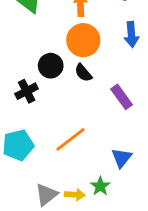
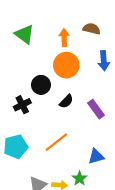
black semicircle: (83, 73) -> (66, 101), moved, turned -96
blue triangle: (122, 158) -> (96, 156), turned 35

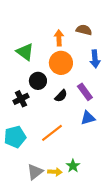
green triangle: (24, 34) -> (25, 52), moved
purple rectangle: (96, 109) -> (85, 92), moved
blue triangle: (96, 156) -> (88, 118), moved

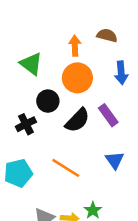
black semicircle: (61, 96) -> (77, 120), size x1.5
blue triangle: (88, 118) -> (115, 160), moved, turned -49
orange line: (52, 133) -> (66, 168), turned 70

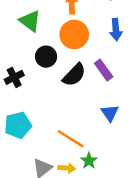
black cross: (26, 124) -> (14, 77), moved
orange line: (66, 168) -> (71, 139), moved

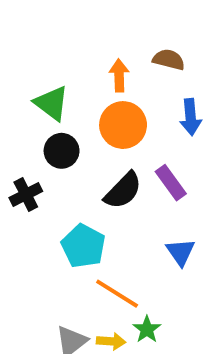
black circle: (46, 57) -> (62, 151), moved
cyan pentagon: (18, 125) -> (83, 246), moved, turned -30

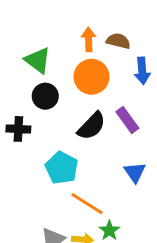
brown semicircle: (169, 60) -> (118, 41), moved
black cross: (26, 194) -> (18, 129), turned 30

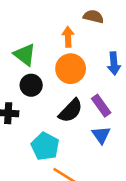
brown semicircle: (118, 41) -> (93, 16), moved
blue triangle: (135, 172) -> (101, 135), moved

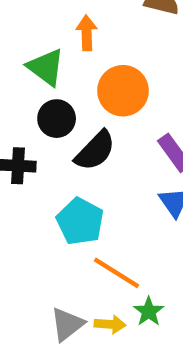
orange arrow: (68, 37) -> (87, 33), moved
black semicircle: (71, 111) -> (95, 151), moved

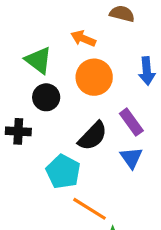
orange arrow: (87, 33) -> (83, 38), moved, turned -65
black semicircle: (95, 151) -> (93, 136), moved

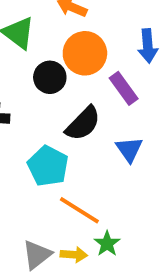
black circle: (46, 97) -> (50, 77), moved
purple rectangle: (131, 122) -> (124, 88), moved

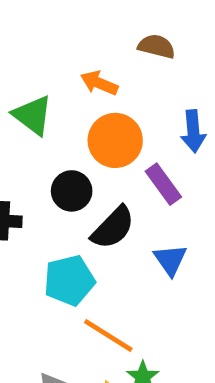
black circle: (50, 77) -> (72, 191), moved
cyan pentagon: (48, 166) -> (69, 280), turned 30

